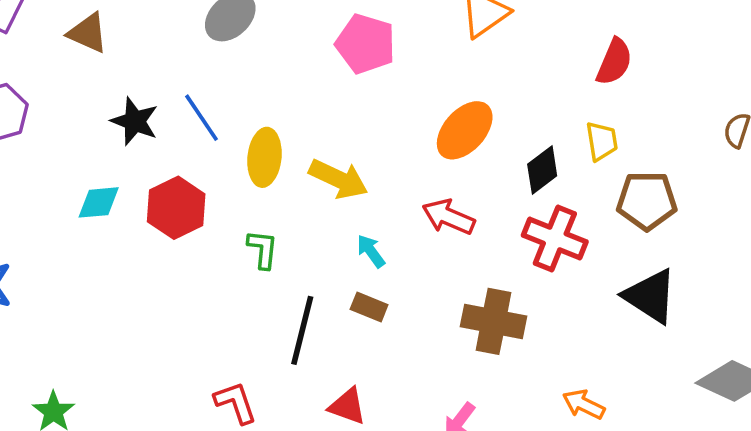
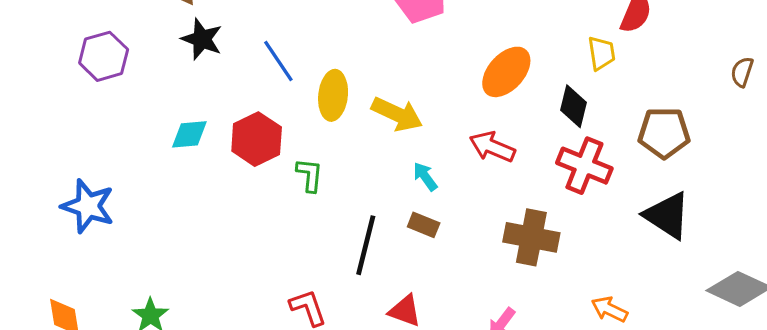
black star: (135, 121) -> (202, 39), moved
yellow trapezoid: (602, 141) -> (602, 53), moved
black diamond: (542, 170) -> (573, 106), turned -39
green L-shape: (263, 249) -> (310, 175), moved

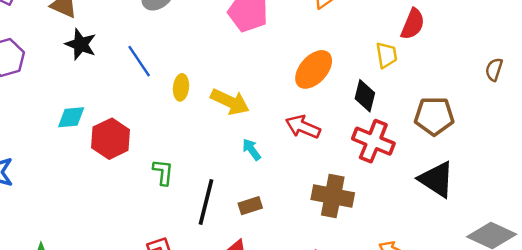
yellow ellipse: (333, 95) -> (181, 87), size x0.7
red hexagon: (257, 139) -> (111, 139), moved
green L-shape: (310, 175) -> (163, 172), moved
brown rectangle: (424, 225) -> (250, 206), moved, turned -40

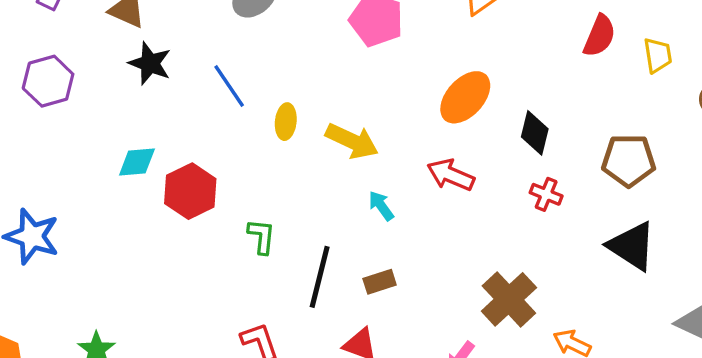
yellow trapezoid: (386, 55) -> (658, 55), moved
red cross: (373, 141) -> (546, 194), size x0.6
brown cross: (333, 196) -> (509, 299), moved, turned 36

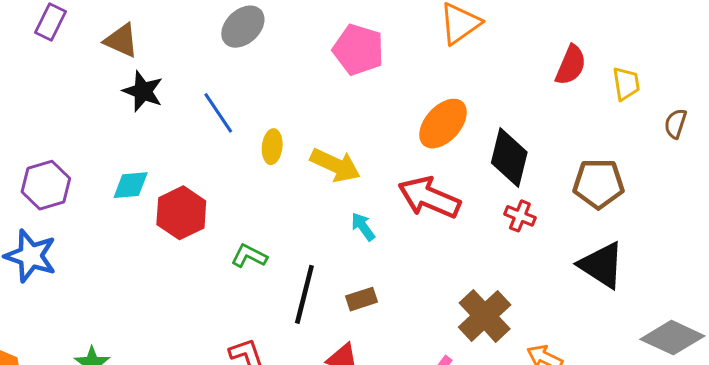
purple hexagon: (48, 81) -> (46, 185), moved
black diamond: (535, 133) -> (509, 157), size x1.4
red arrow: (451, 175) -> (429, 197), size x1.4
green L-shape: (261, 236) -> (249, 256), turned -69

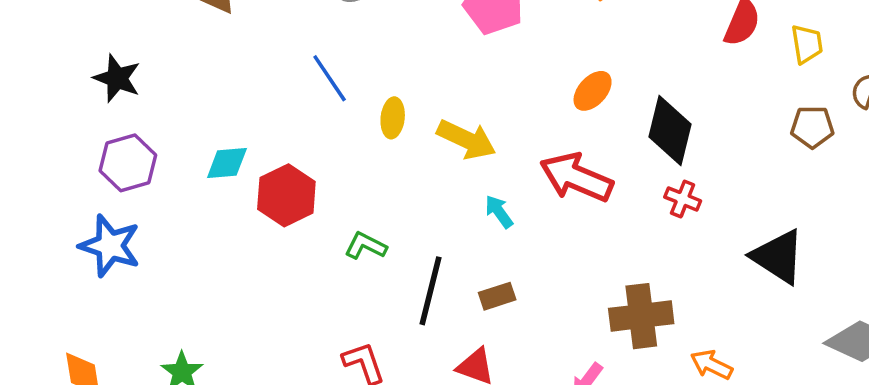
black star: (143, 91) -> (117, 78), moved
orange ellipse: (443, 124) -> (593, 91), size x0.7
brown pentagon: (598, 184) -> (812, 127), moved, size x0.7
brown cross: (485, 316) -> (641, 316), turned 36

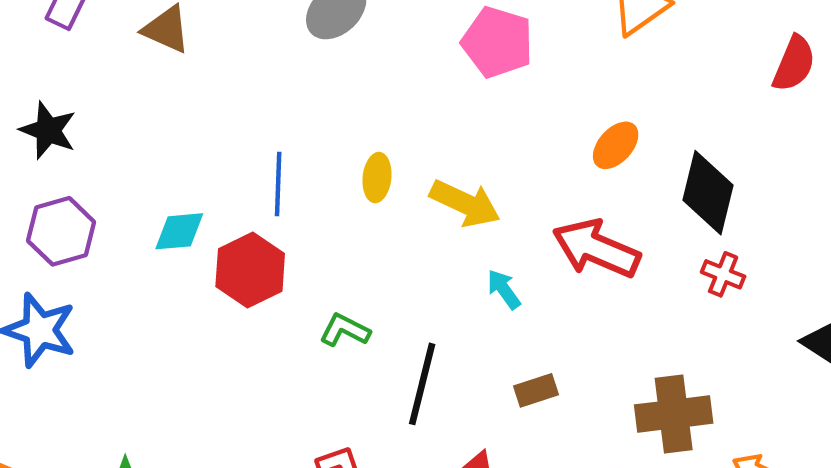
blue line: (330, 78) -> (278, 184), moved, turned 36
brown rectangle: (497, 296) -> (536, 390), moved

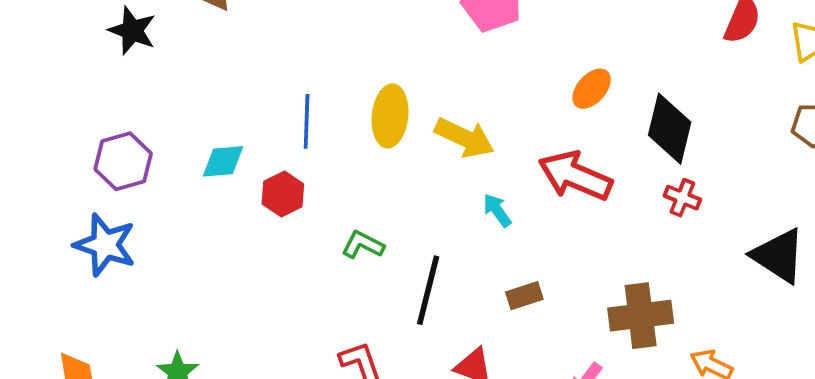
black star: (48, 130) -> (132, 31), moved
yellow ellipse: (377, 178) -> (390, 116), size x1.5
red hexagon: (250, 270) -> (283, 194), size x0.7

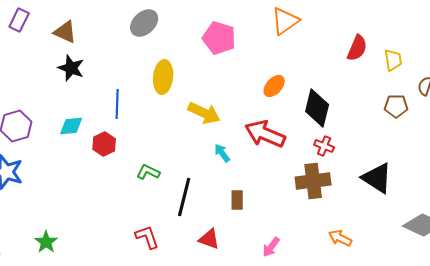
black star: (132, 31) -> (71, 68), moved
yellow ellipse: (390, 116) -> (163, 77), moved
brown rectangle: (524, 296) -> (237, 200), turned -72
brown cross: (641, 316) -> (313, 181), moved

